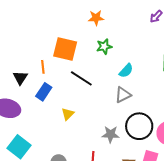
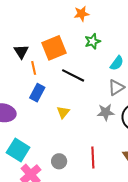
orange square: (65, 49) -> (54, 48), turned -30
black triangle: (20, 78) -> (21, 52), moved
gray star: (111, 134) -> (106, 112), moved

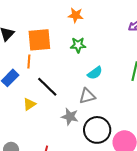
orange line: (34, 68) -> (29, 62), moved
black line: (73, 75) -> (47, 87), moved

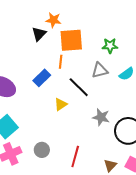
orange star: (76, 15) -> (53, 20), moved
gray triangle: (87, 96) -> (100, 70), moved

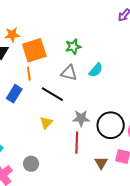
gray triangle: (100, 70) -> (69, 73), turned 42
yellow triangle: (61, 104) -> (46, 123), moved
red line: (75, 157) -> (77, 143), moved

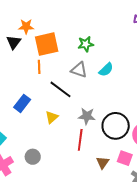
blue rectangle: (14, 94) -> (22, 103), moved

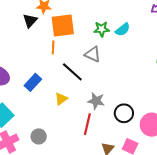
cyan semicircle: (106, 70) -> (123, 30), moved
black circle: (116, 126) -> (124, 113), size x0.7

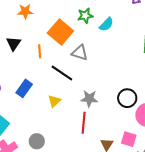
black triangle: (30, 21) -> (14, 44), moved
orange square: (63, 26) -> (60, 32), moved, turned -35
green star: (102, 29) -> (85, 16), moved
black circle: (124, 113) -> (127, 98), moved

